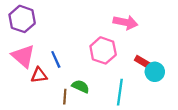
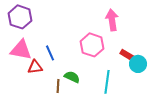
pink arrow: (126, 22) -> (112, 20), turned -110
pink triangle: (23, 56) -> (21, 50), turned -30

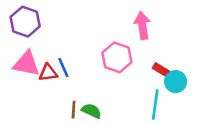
red triangle: (35, 67) -> (48, 73), moved
green semicircle: (72, 77) -> (91, 111), moved
cyan line: (107, 82) -> (155, 104), moved

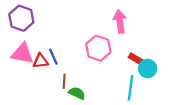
brown line: (74, 110) -> (64, 81), moved

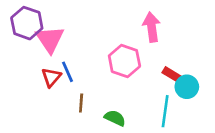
pink triangle: (22, 54) -> (50, 39), moved, turned 45
red triangle: (41, 61) -> (51, 77), turned -42
green semicircle: (77, 93) -> (115, 118), moved

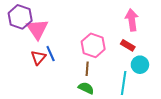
pink arrow: (152, 27) -> (132, 20), moved
red rectangle: (172, 75) -> (128, 45), moved
brown line: (81, 103) -> (87, 69), moved

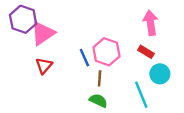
pink triangle: (37, 29) -> (43, 33), turned 30
blue line: (51, 54) -> (84, 58), moved
cyan line: (124, 83) -> (141, 95), turned -30

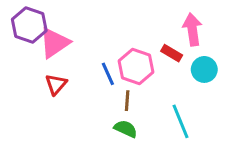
red rectangle: (146, 52) -> (172, 53), moved
cyan circle: (160, 74) -> (204, 69), moved

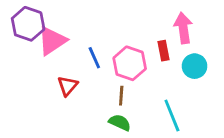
red rectangle: (172, 53) -> (163, 51), turned 48
blue line: (108, 74) -> (94, 58), moved
red triangle: (56, 84) -> (68, 86), moved

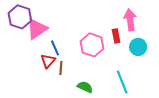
blue line: (94, 58) -> (55, 48), moved
brown line: (121, 96) -> (61, 68), moved

